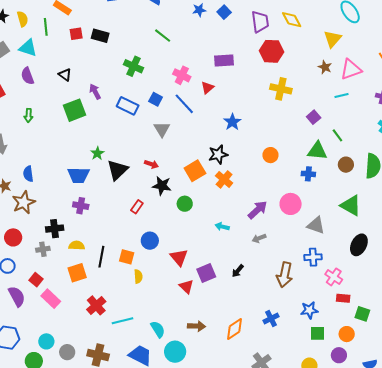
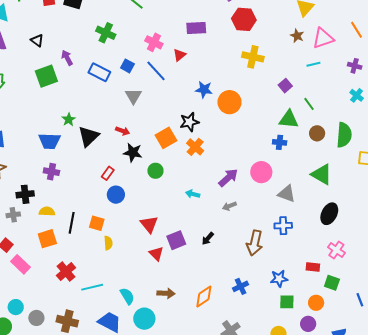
blue star: (232, 122) -> (204, 90), turned -30
orange circle: (270, 155) -> (229, 102), moved, size x1.5
blue circle: (150, 241) -> (116, 195), moved
pink cross: (334, 277) -> (336, 250), moved

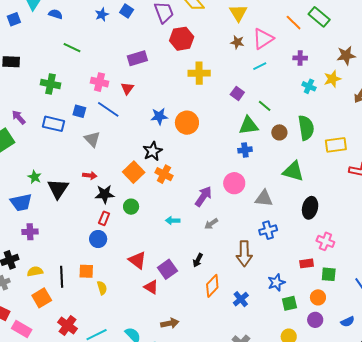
red rectangle: (108, 173) -> (104, 218), moved
orange diamond: (204, 296) -> (212, 286), moved

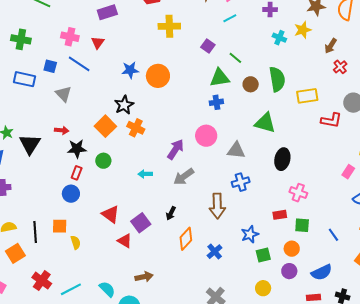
gray arrow: (211, 224) -> (184, 177), size x1.5
blue semicircle: (348, 322) -> (322, 272), size x1.5

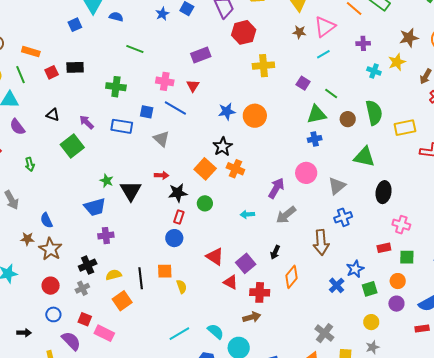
gray triangle: (236, 150) -> (337, 186), turned -42
blue cross: (215, 252) -> (337, 285), moved
red cross: (42, 281) -> (260, 292), moved, turned -30

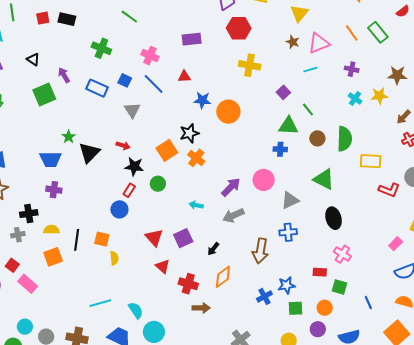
red triangle: (193, 86) -> (184, 77), moved, turned 40
black ellipse: (384, 192) -> (334, 218), turned -40
purple square: (246, 263) -> (183, 238), moved
brown arrow: (252, 317) -> (201, 308), moved

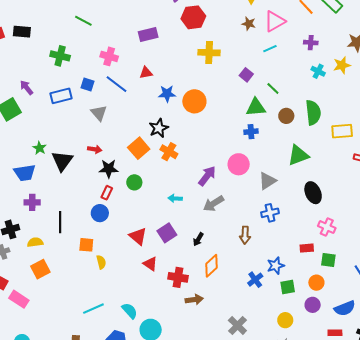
blue rectangle: (97, 88) -> (61, 96), turned -30
green triangle: (324, 179) -> (298, 155), turned -40
black line: (77, 240) -> (60, 222), moved
brown arrow: (260, 251) -> (245, 235), size x0.7

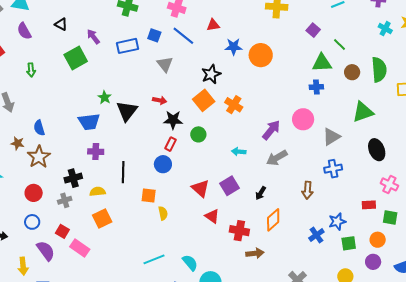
black star: (159, 128) -> (211, 74), moved

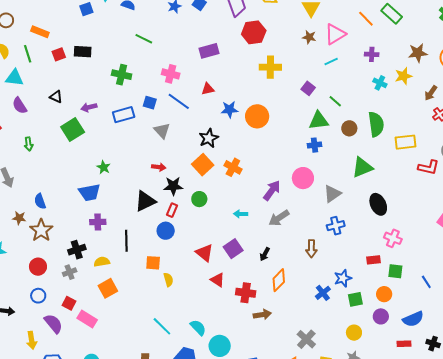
purple arrow: (93, 37) -> (89, 107), turned -63
black triangle: (127, 111) -> (145, 201), moved, turned 30
cyan line: (154, 259) -> (162, 326), turned 70

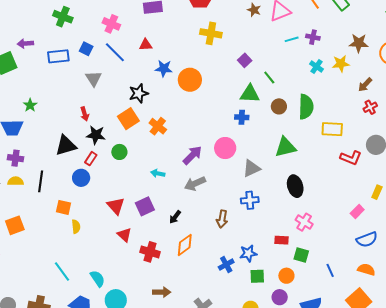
cyan line: (331, 62) -> (292, 39), moved
red arrow: (159, 167) -> (85, 114), turned 56
yellow semicircle: (102, 262) -> (16, 181), moved
brown arrow: (262, 315) -> (162, 292), moved

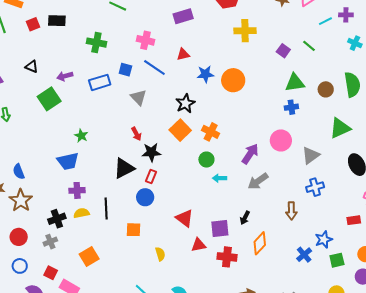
green line: (269, 78) -> (309, 46), moved
green circle: (119, 152) -> (206, 160), moved
purple square: (145, 206) -> (220, 228), moved, turned 30
yellow semicircle: (76, 227) -> (160, 254), moved
red triangle: (124, 235) -> (198, 245), turned -42

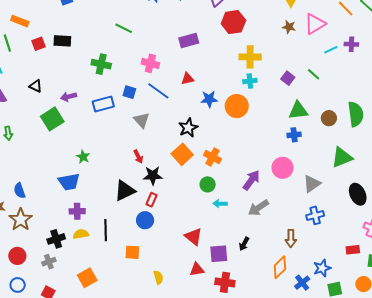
cyan cross: (355, 43) -> (250, 81), moved, turned -32
red triangle: (185, 218) -> (193, 237), moved
orange diamond: (260, 243) -> (280, 267), moved

